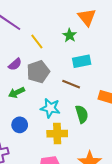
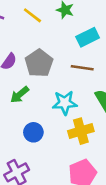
yellow line: (37, 42) -> (32, 15), moved

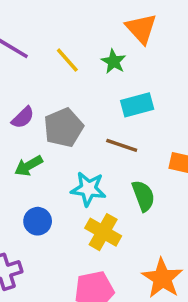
yellow cross: (81, 131) -> (103, 232), turned 35

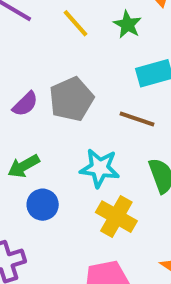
purple semicircle: (23, 118) -> (25, 104), moved
green arrow: (29, 166) -> (24, 166), moved

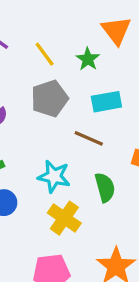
gray pentagon: (71, 99) -> (50, 98), moved

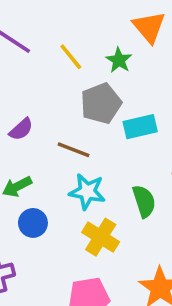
gray pentagon: (50, 98) -> (101, 103), moved
cyan rectangle: (106, 102) -> (140, 127), moved
brown line: (89, 138) -> (73, 150), moved

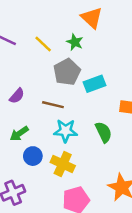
yellow cross: (101, 237) -> (63, 164), moved

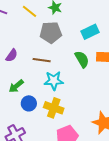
gray pentagon: (67, 72) -> (51, 32), turned 30
cyan rectangle: (94, 84) -> (90, 32), moved
green semicircle: (104, 132) -> (82, 59), moved

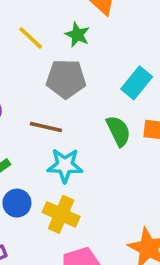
cyan rectangle: (90, 32) -> (137, 83), turned -30

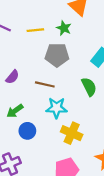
yellow line: (31, 38) -> (35, 30), turned -49
yellow cross: (61, 214) -> (72, 133), moved

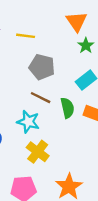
green star: (64, 28) -> (86, 46), moved
brown line: (45, 84) -> (41, 98), moved

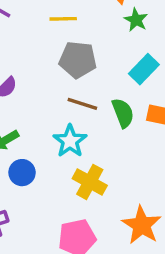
yellow line: (26, 36) -> (63, 19), moved
cyan star: (28, 122) -> (70, 141), turned 30

